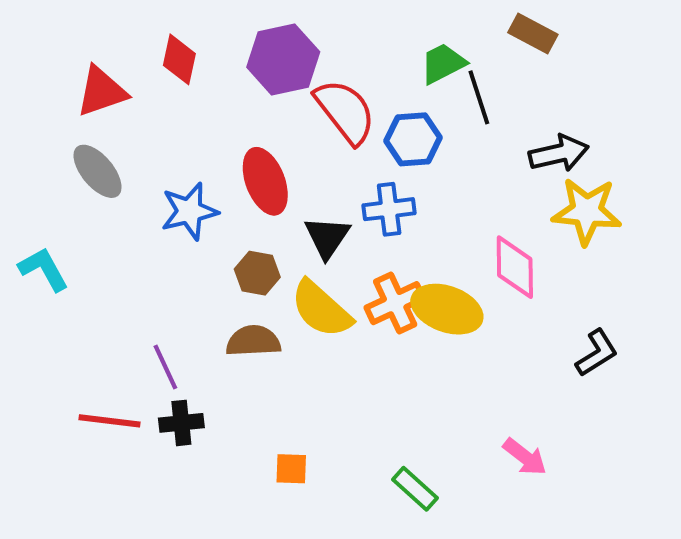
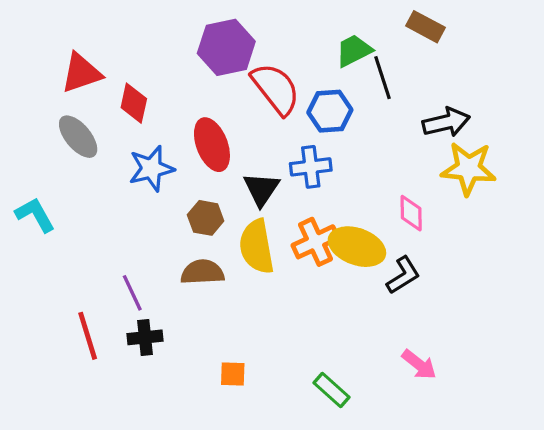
red diamond: (179, 59) -> (134, 103), moved
pink diamond: (515, 267) -> (411, 213), size x0.7
yellow semicircle: (321, 309) -> (257, 247), turned 38
black L-shape: (597, 353) -> (403, 275), moved
red line: (109, 421) -> (88, 336), turned 66

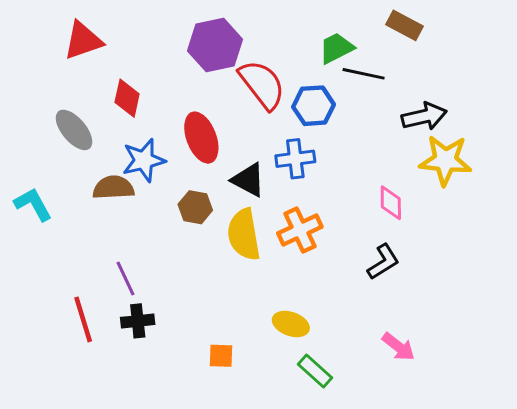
red triangle: (81, 73) -> (83, 40), moved
black line: (382, 78) -> (364, 74), turned -60
black triangle: (261, 189) -> (248, 180), turned -36
yellow ellipse: (357, 247) -> (291, 324), moved, size x0.7
brown semicircle: (202, 272) -> (113, 188), moved

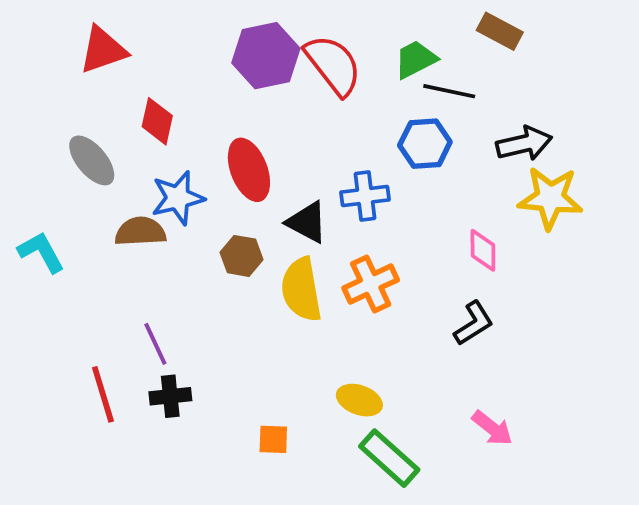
red semicircle: (262, 84) -> (333, 65), moved
blue hexagon: (314, 106) -> (425, 144), moved
green rectangle: (315, 371) -> (389, 458), size x1.4

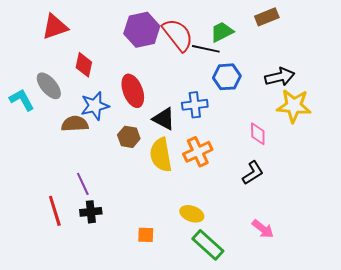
brown rectangle: (500, 31) -> (267, 17), turned -50
black line: (449, 91) -> (206, 49), moved
cyan L-shape: (41, 252) -> (22, 100), moved

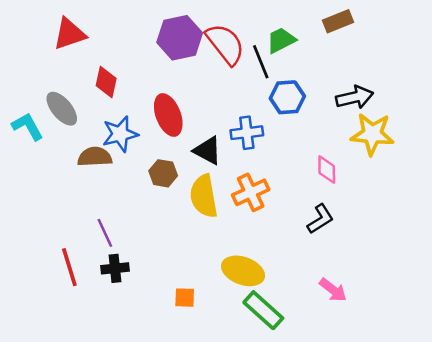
black line: (206, 49) -> (261, 62), turned 56
yellow ellipse: (192, 214) -> (243, 271), size x1.4

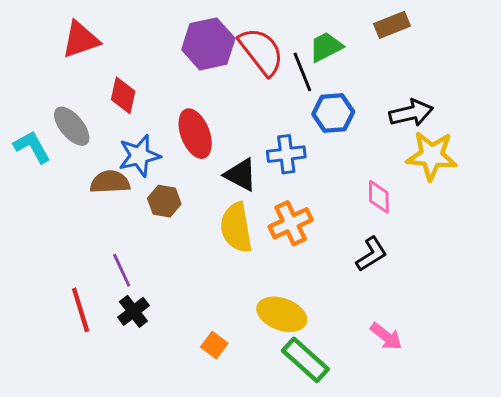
brown hexagon: (163, 173) -> (164, 201), moved
black cross: (115, 268) -> (133, 311), turned -32
orange square: (185, 298) -> (214, 345), turned 35

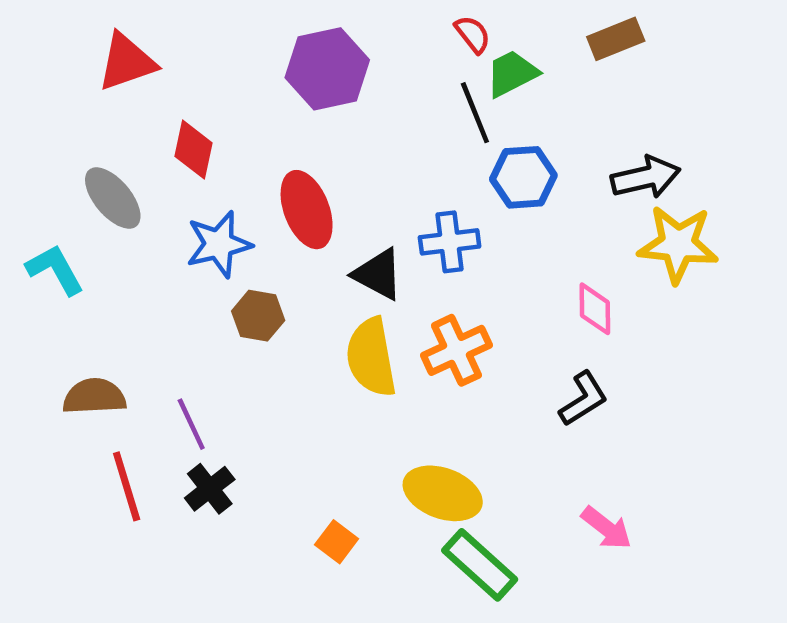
red semicircle: (261, 51) -> (473, 34), moved, size x0.5
cyan L-shape: (32, 147) -> (55, 270), moved
brown semicircle: (110, 182) -> (94, 396), moved

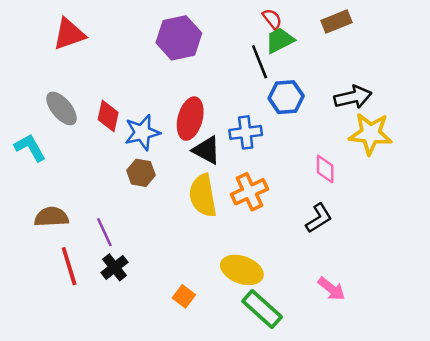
red semicircle: (473, 34) -> (272, 19), moved
red diamond: (194, 150) -> (108, 116), moved
red ellipse: (307, 210) -> (190, 119), moved, turned 36
blue star: (219, 244) -> (142, 132), moved

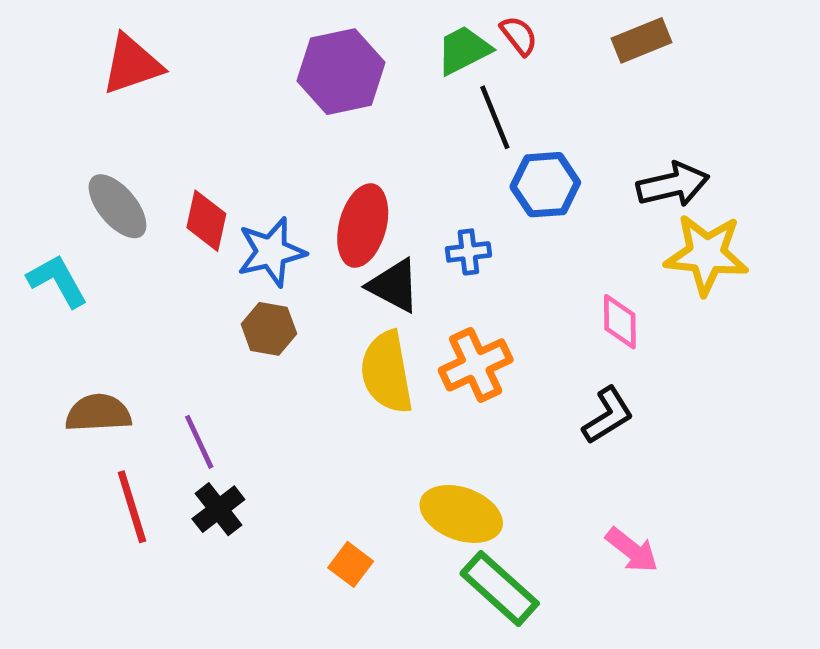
green trapezoid: (280, 40) -> (464, 50), moved
blue cross: (246, 132) -> (468, 252), size x0.7

